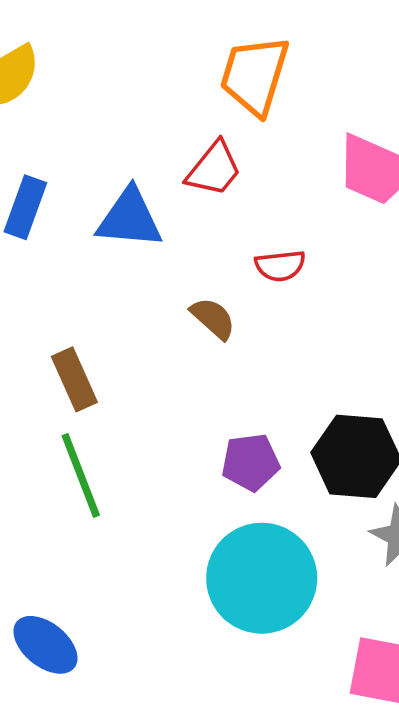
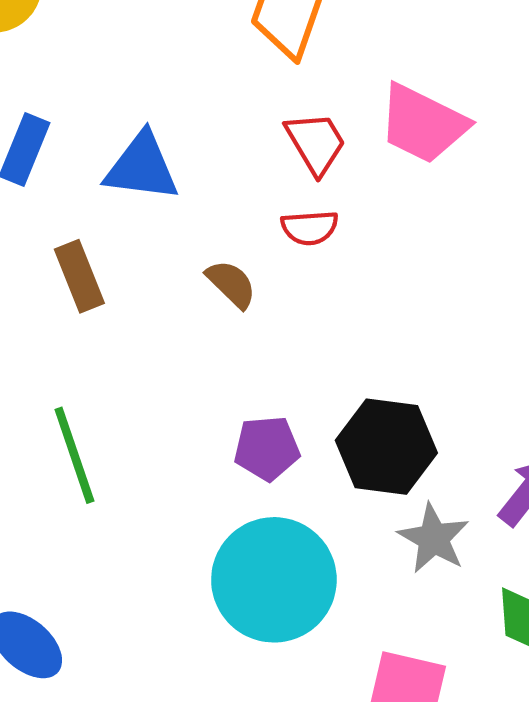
red trapezoid: (214, 169) -> (316, 143), moved, turned -72
brown rectangle: (74, 379) -> (79, 276), moved

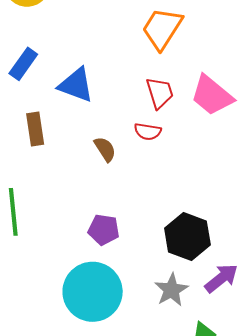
black hexagon: (386, 447) -> (187, 237), moved

